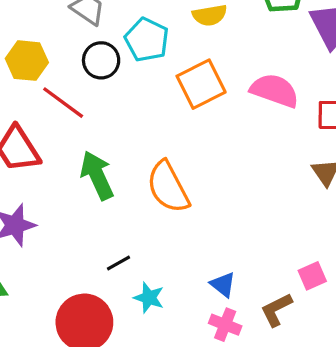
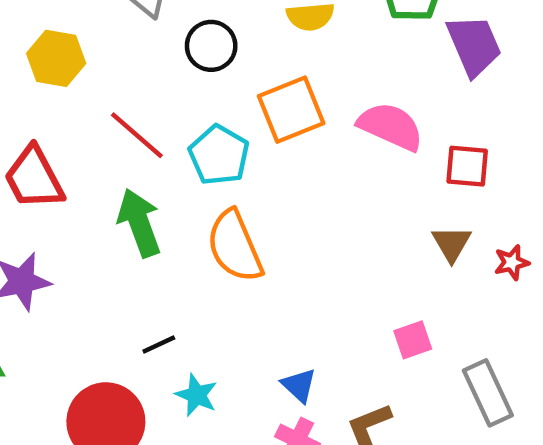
cyan pentagon: (147, 40) -> (219, 155), moved
black circle: (101, 60) -> (211, 46), moved
red line: (63, 103) -> (137, 135), moved
pink square: (312, 276) -> (413, 340), moved

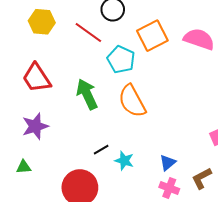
red line: (137, 135) -> (88, 32), moved
blue triangle: (299, 385) -> (168, 163), turned 42
cyan star: (197, 395) -> (124, 161), moved

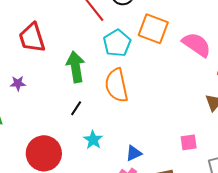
orange square: (152, 36) -> (153, 29), turned 32
purple star: (35, 126) -> (18, 83), size x0.6
black line: (101, 150) -> (76, 108), moved, turned -42

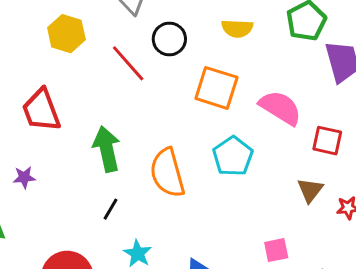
cyan pentagon: (117, 43) -> (233, 156), moved

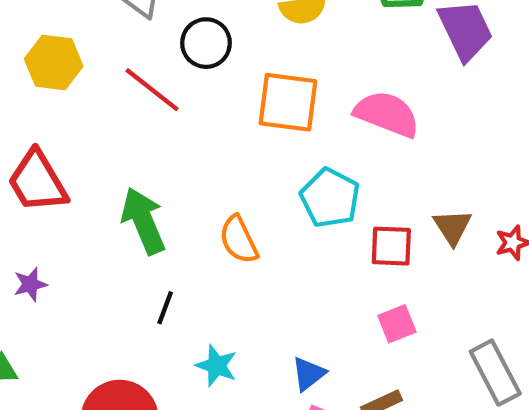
red square: (327, 141) -> (391, 246), moved
orange semicircle: (167, 173) -> (239, 240), size x0.7
pink square: (276, 250) -> (397, 324), moved

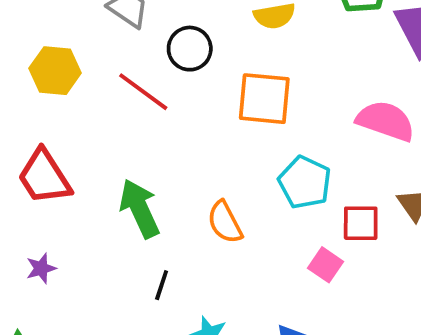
pink semicircle: (387, 114) -> (386, 121), moved
pink square: (397, 324) -> (326, 265), moved, turned -32

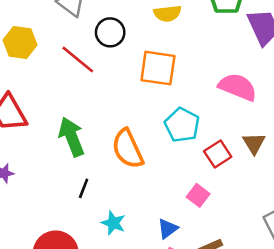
orange semicircle: (225, 222) -> (128, 149), size x1.4
red square: (361, 223) -> (218, 154), turned -36
pink square: (326, 265) -> (198, 195), moved

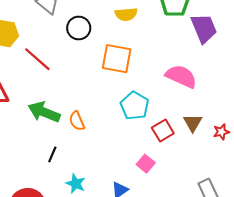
red line: (78, 59) -> (37, 59), moved
green arrow: (72, 137) -> (44, 112), turned -48
orange semicircle: (128, 149) -> (77, 121), moved, size x0.6

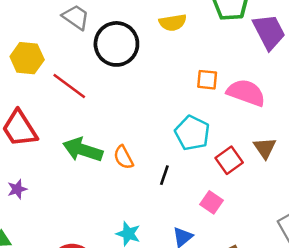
black circle: (79, 28) -> (116, 44), size x1.5
orange square: (117, 59) -> (207, 80), moved, size x0.6
black line: (52, 154) -> (164, 175), moved

